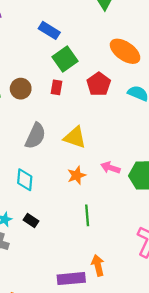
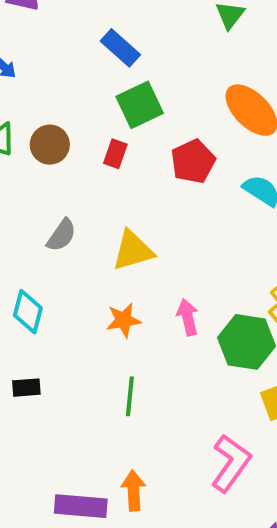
gray semicircle: (35, 136) -> (62, 235), size x0.7
yellow triangle: (75, 137) -> (133, 251), turned -45
pink arrow: (110, 168) -> (188, 317), turned 48
black rectangle: (31, 220) -> (26, 388), turned -48

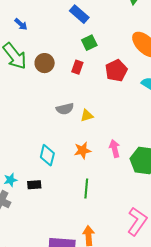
green square: (140, 105) -> (89, 43), size x0.7
gray semicircle: (62, 235) -> (65, 109), moved, turned 42
yellow triangle: (133, 251) -> (87, 116), size x0.6
cyan diamond: (28, 312) -> (47, 155), moved

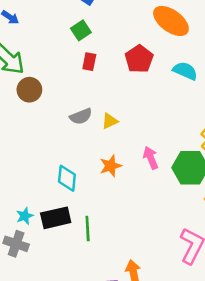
green square: (89, 43) -> (81, 30), moved
brown circle: (45, 63) -> (29, 90), moved
black rectangle: (34, 185) -> (56, 218), size x1.6
green line: (86, 189) -> (88, 229), moved

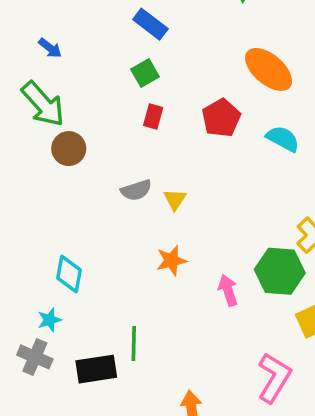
yellow triangle: (110, 121) -> (175, 199), turned -36
pink arrow: (151, 158) -> (228, 290), moved
cyan diamond: (67, 178) -> (69, 274), moved
black rectangle: (56, 218) -> (96, 369), moved

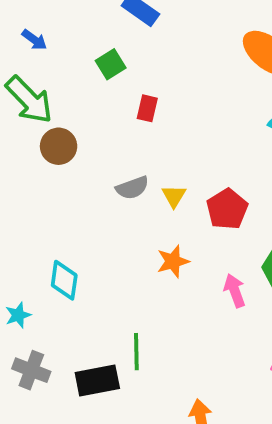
green square: (145, 73) -> (111, 64), moved
red pentagon: (221, 118) -> (227, 209), moved
cyan star: (49, 320) -> (18, 315), moved

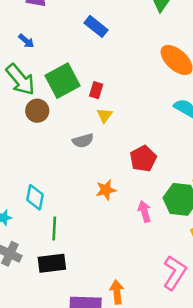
green square: (111, 64) -> (62, 81), moved, size x1.8
yellow triangle: (174, 196) -> (105, 115), moved
green line: (136, 352) -> (54, 228), moved

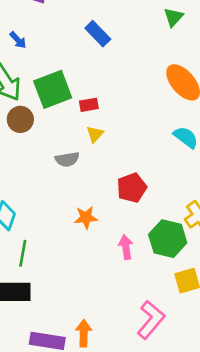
red rectangle: (96, 90) -> (89, 105), turned 56

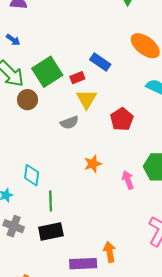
blue rectangle: (98, 34) -> (100, 62), moved
yellow triangle: (95, 134) -> (86, 99), size x1.5
red pentagon: (132, 188) -> (122, 119), moved

